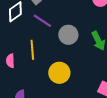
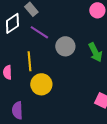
yellow circle: (59, 73) -> (41, 84), moved

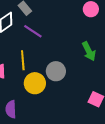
gray circle: (65, 46) -> (56, 71), moved

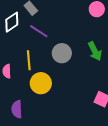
gray circle: (56, 71) -> (62, 53), moved

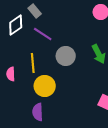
purple semicircle: (17, 109) -> (38, 112), moved

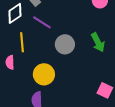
yellow line: (33, 63) -> (22, 42), moved

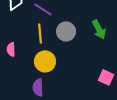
yellow line: (22, 42) -> (40, 33), moved

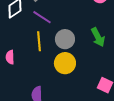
yellow circle: (45, 61) -> (65, 63), moved

